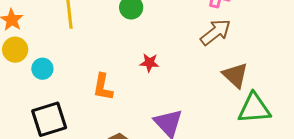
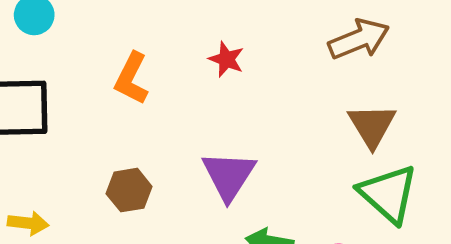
green triangle: (254, 108) -> (388, 194), turned 30

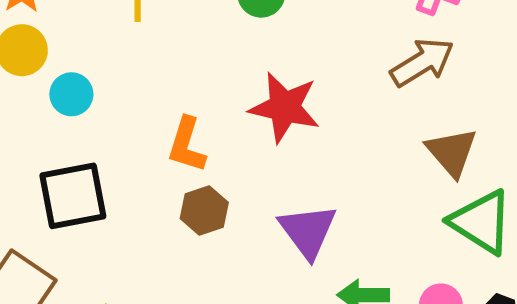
red star: (226, 59) -> (285, 107), size x1.8
brown hexagon: (129, 190) -> (204, 211), moved

